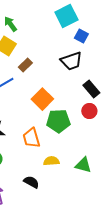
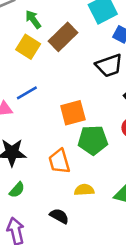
brown rectangle: (25, 65) -> (63, 37), moved, size x1.6
orange square: (42, 99) -> (73, 113), turned 30

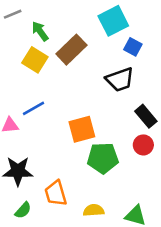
orange trapezoid: (59, 161) -> (56, 193), moved

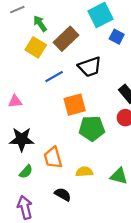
black trapezoid: (120, 80) -> (90, 67), moved
blue line: (34, 108) -> (54, 77), moved

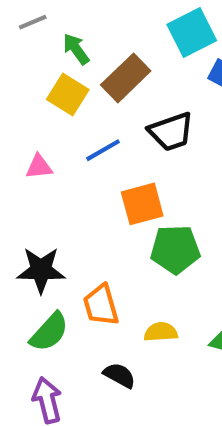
pink triangle: (15, 101) -> (39, 167), moved
green semicircle: (26, 172) -> (49, 332), size x1.5

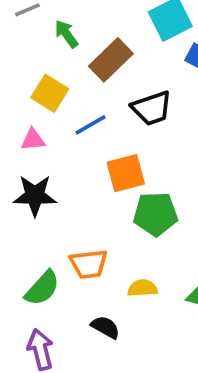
yellow square: (68, 94) -> (50, 93), moved
black star: (41, 270) -> (35, 195), moved
orange trapezoid: (101, 305) -> (89, 264), turned -81

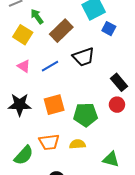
yellow square: (50, 93) -> (23, 35), moved
pink triangle: (33, 140) -> (24, 66), moved, turned 40
orange square: (126, 173) -> (54, 105), moved
yellow semicircle: (142, 288) -> (77, 144), moved

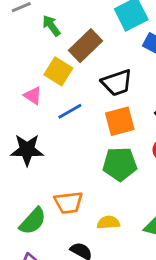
yellow square: (23, 35) -> (58, 71), moved
blue line: (50, 66) -> (70, 111), moved
orange square: (54, 105) -> (120, 121), moved
yellow semicircle: (77, 144) -> (108, 223), moved

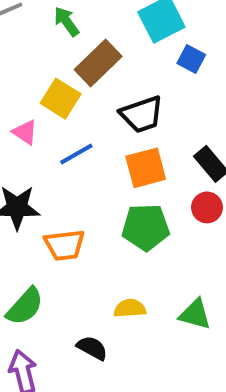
green arrow: (51, 26) -> (66, 21), moved
orange trapezoid: (68, 203) -> (64, 245), moved

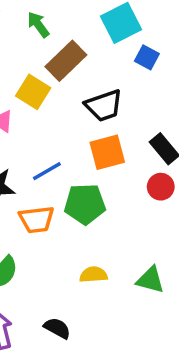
blue line: (76, 154) -> (47, 171), moved
green pentagon: (146, 227) -> (85, 204), moved
black semicircle: (92, 348) -> (57, 328), moved

